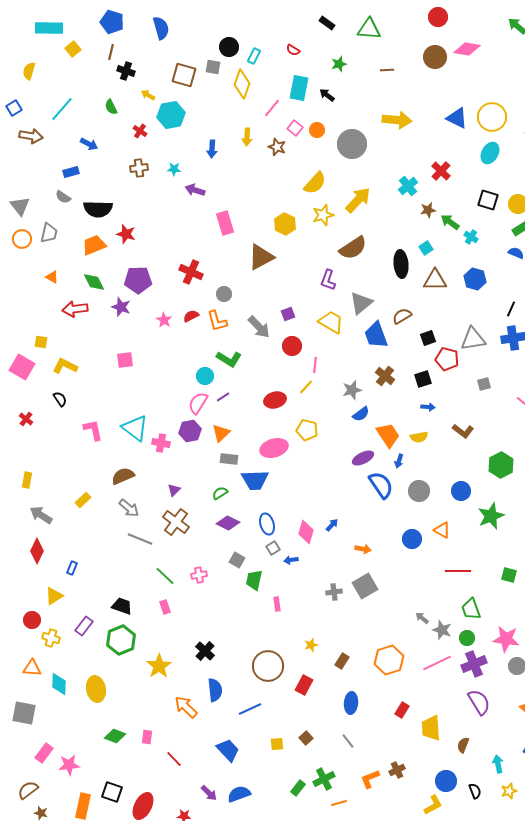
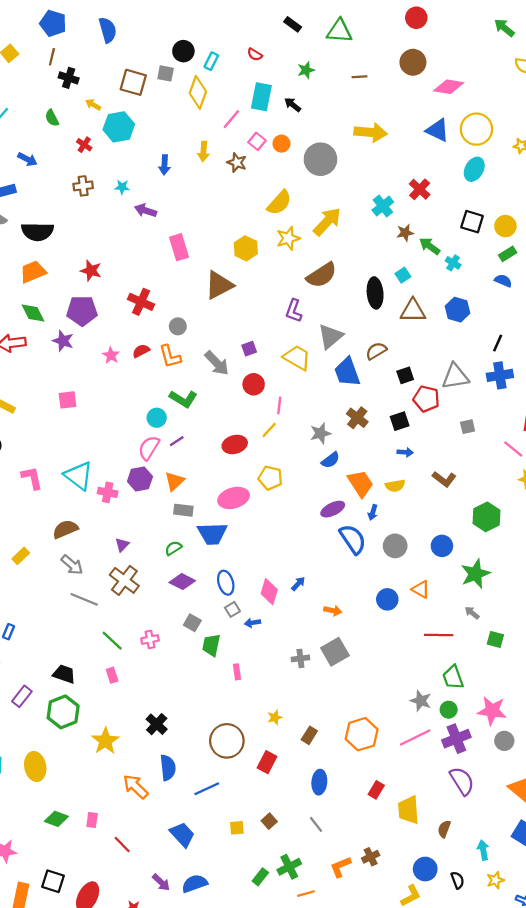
pink diamond: (467, 49) -> (449, 87), moved
red star: (126, 234) -> (91, 271), moved
gray arrow: (422, 618) -> (472, 613), moved

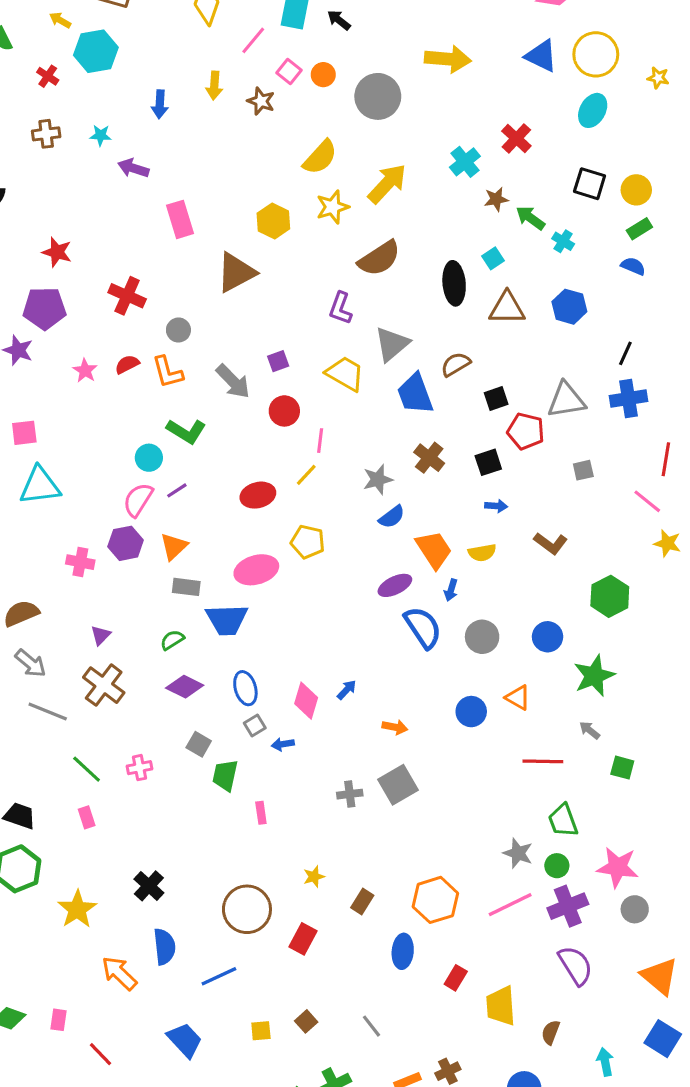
cyan triangle: (79, 476) -> (40, 486), moved, turned -44
blue ellipse: (319, 782) -> (403, 951), moved

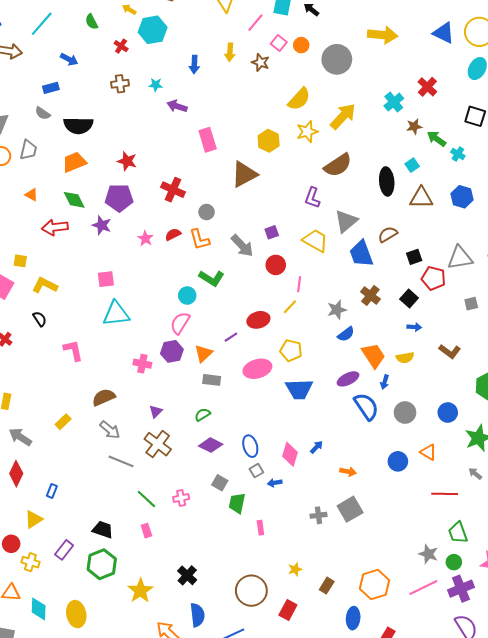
black square: (488, 462) -> (409, 299), turned -30
purple line: (177, 490) -> (231, 337), moved
blue trapezoid: (227, 620) -> (299, 389), moved

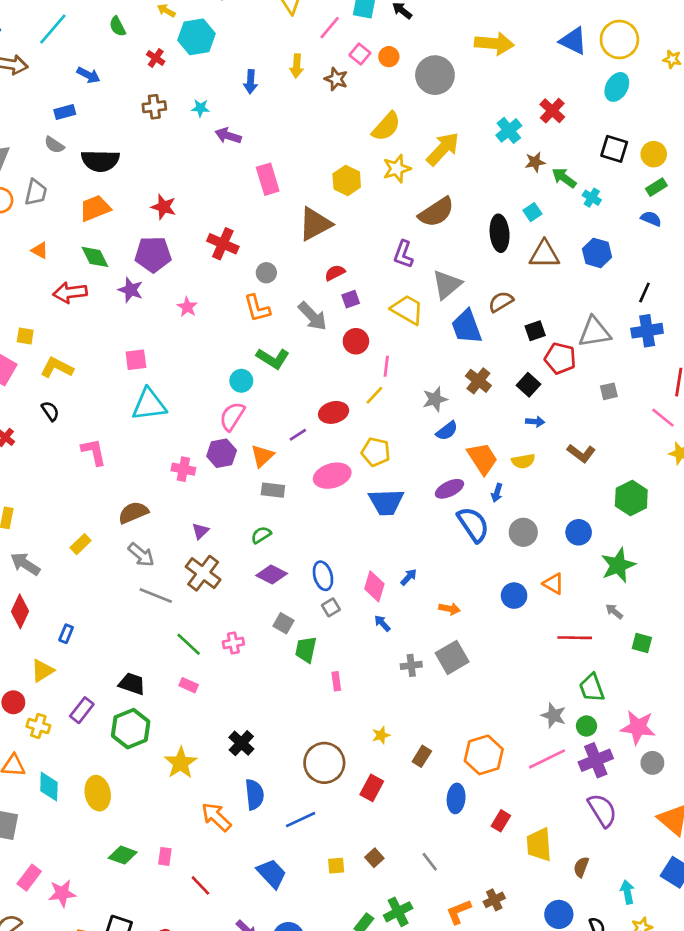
red semicircle: (173, 234) -> (335, 273), moved
blue arrow: (275, 483) -> (382, 623), moved, turned 56
pink rectangle: (146, 531) -> (189, 685), turned -48

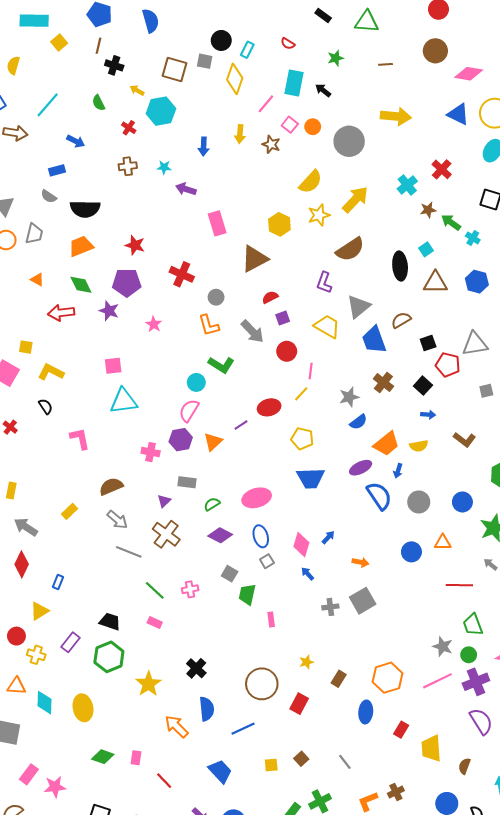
orange trapezoid: (482, 459) -> (387, 444), turned 84
pink ellipse: (332, 476) -> (257, 498), moved
gray rectangle: (273, 490) -> (187, 482), moved
orange triangle: (554, 584) -> (443, 543), turned -30

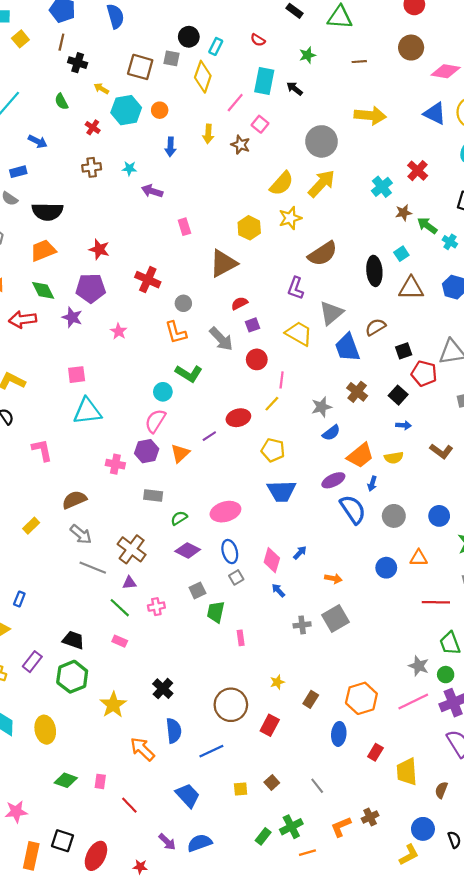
orange circle: (313, 127) -> (160, 110), moved
yellow arrow: (355, 199) -> (322, 184), moved
pink rectangle: (217, 223) -> (184, 227), size x0.7
purple triangle: (164, 501) -> (129, 583), moved, turned 40
gray square: (230, 574) -> (197, 590), turned 35

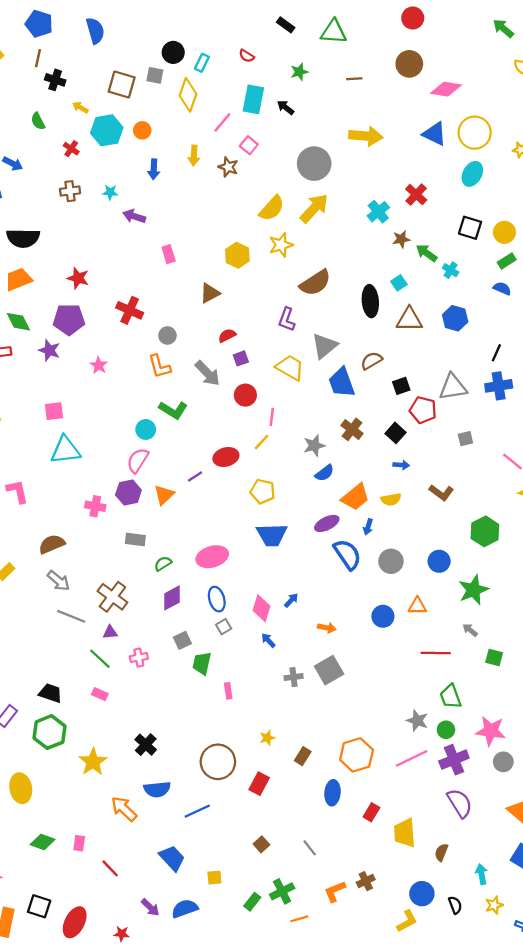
brown triangle: (223, 263) -> (210, 293), size x0.7
purple diamond: (188, 550) -> (172, 598), turned -55
blue semicircle: (174, 731) -> (157, 789), turned 90
yellow square: (241, 789) -> (214, 878), moved

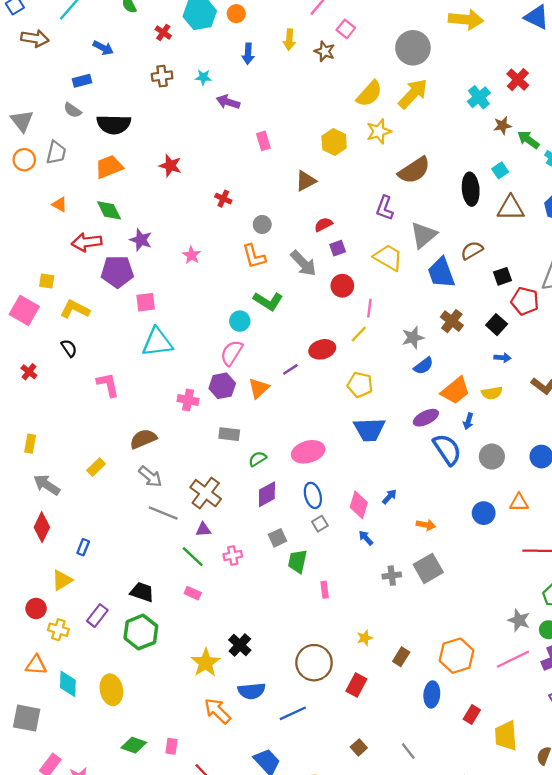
red cross: (130, 310) -> (223, 199), size x0.6
purple pentagon: (69, 319) -> (117, 272), moved
yellow star: (93, 762) -> (206, 663), moved

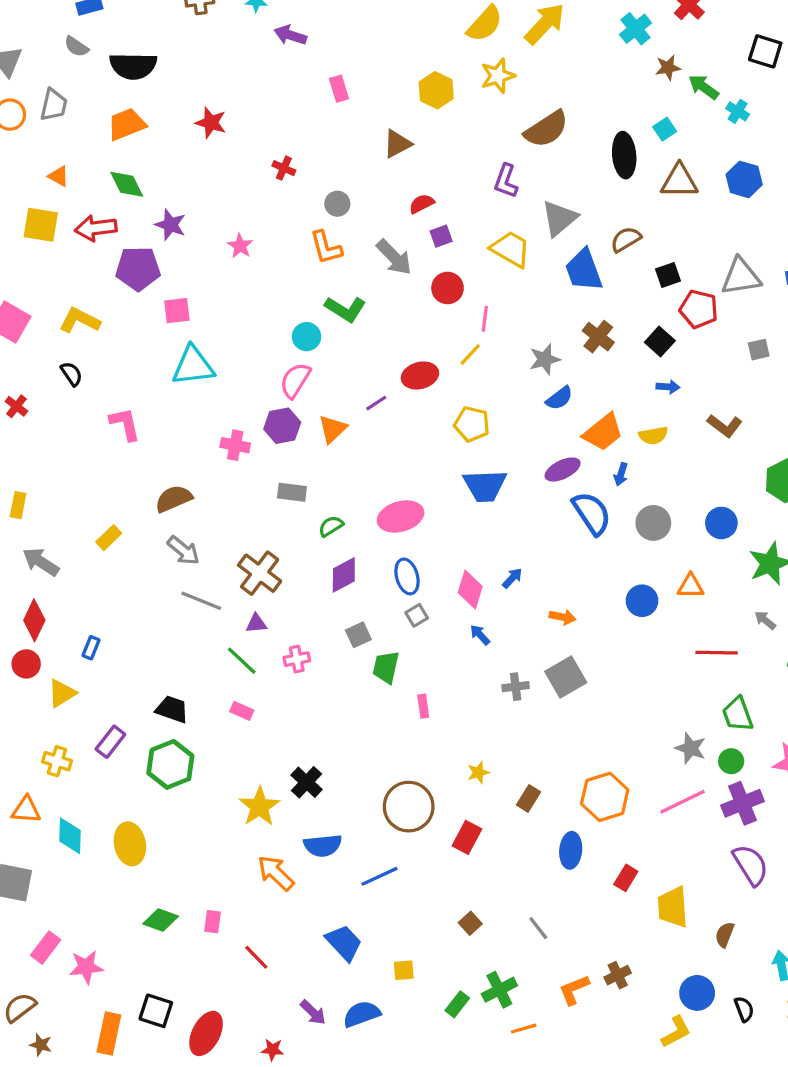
yellow square: (47, 281) -> (41, 225), moved, size x1.6
red circle: (36, 608) -> (26, 664), moved

